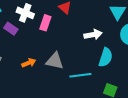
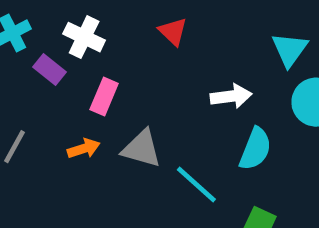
pink rectangle: (45, 23) -> (104, 96), moved
cyan line: (80, 75) -> (196, 184), turned 45

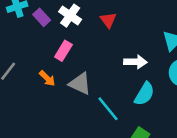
white cross: (84, 37) -> (70, 16), moved
purple rectangle: (50, 70) -> (42, 17), moved
orange arrow: (84, 149) -> (47, 78), turned 54

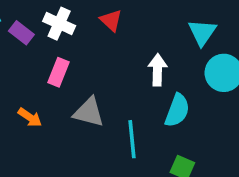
white arrow: (135, 62) -> (157, 70), turned -80
orange arrow: (47, 78) -> (30, 117), moved
cyan line: (108, 109) -> (132, 139), turned 44

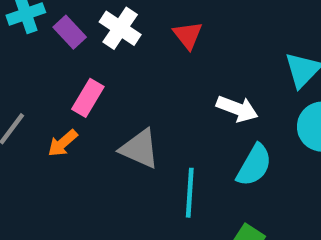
white arrow: (157, 70) -> (237, 109), turned 100
pink rectangle: (58, 72) -> (88, 98), moved
orange arrow: (30, 117) -> (63, 143), turned 95

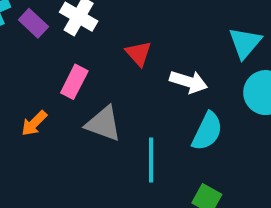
red triangle: (188, 35) -> (139, 53), moved
pink rectangle: (88, 98) -> (74, 82), moved

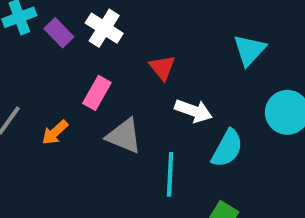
cyan triangle: (245, 43) -> (249, 50), moved
white arrow: (189, 82) -> (194, 111), moved

